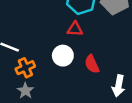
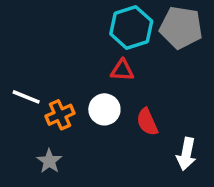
orange cross: (25, 68) -> (60, 115), moved

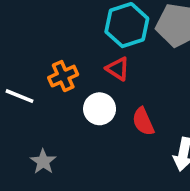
red triangle: (122, 70) -> (118, 69), turned 30
orange cross: (60, 115) -> (63, 76), moved

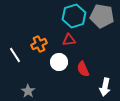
red triangle: (118, 69) -> (69, 40), turned -40
white line: (19, 96) -> (15, 55), turned 35

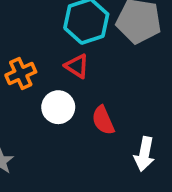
red triangle: (69, 40) -> (77, 66), turned 40

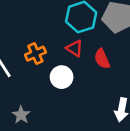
red semicircle: (103, 120) -> (102, 59), moved

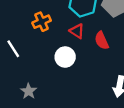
orange cross: (35, 54) -> (42, 22), moved

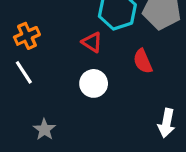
orange cross: (42, 22) -> (27, 36), moved
red triangle: (77, 31) -> (92, 42), moved

